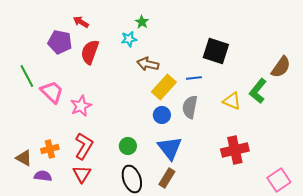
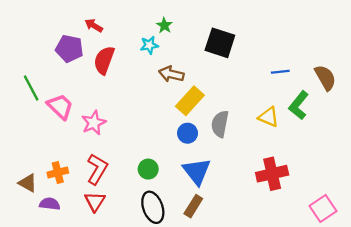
black square: (216, 51) -> (220, 43), moved
brown semicircle: (281, 67) -> (325, 78), turned -65
blue line: (194, 78) -> (280, 72), moved

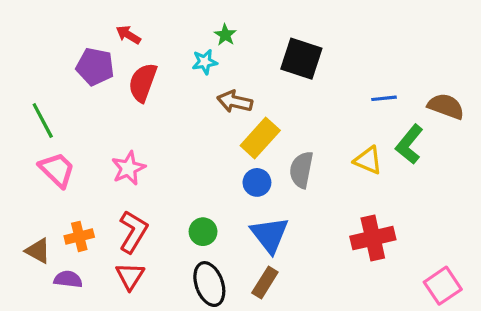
brown semicircle: (325, 78) -> (446, 106), turned -40
pink trapezoid: (60, 107) -> (57, 170), moved

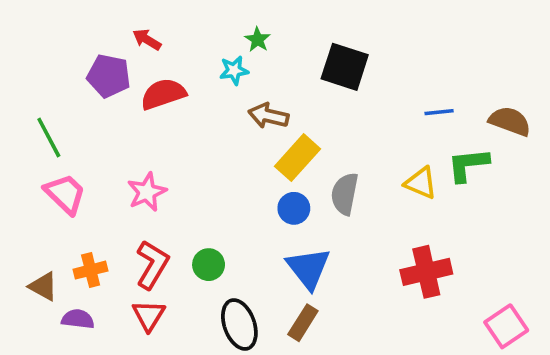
red semicircle: (143, 82) -> (163, 94), turned 51
green L-shape: (409, 144) -> (468, 165), turned 45
green circle: (203, 232) -> (209, 265), moved

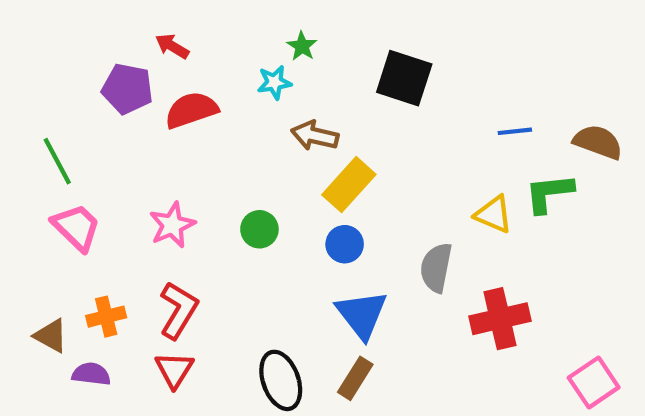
gray semicircle: (345, 194) -> (436, 268), moved
green circle: (209, 265) -> (259, 229), moved

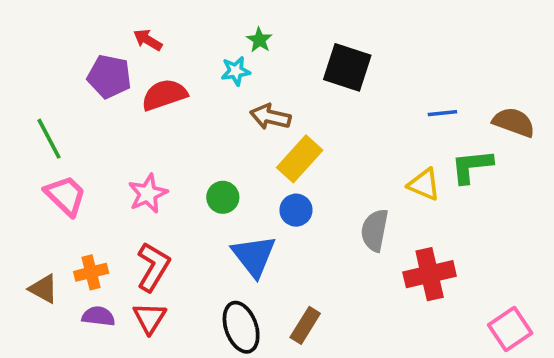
blue triangle: (362, 314) -> (254, 256), moved
purple semicircle: (91, 374) -> (98, 316), moved

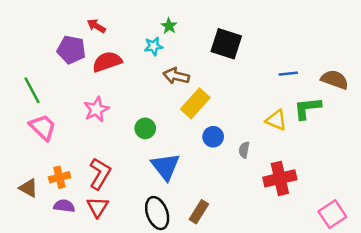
pink star: (148, 194) -> (96, 109), moved
blue circle: (296, 210) -> (213, 137), moved
gray semicircle: (375, 230) -> (244, 150), size x0.6

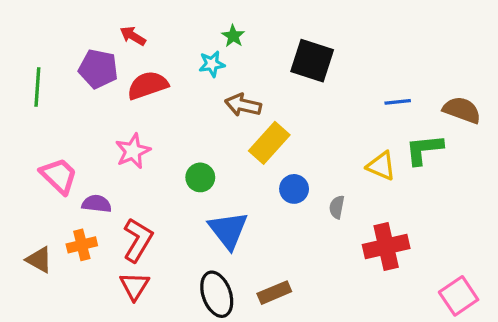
green line: (32, 90) -> (37, 87), moved, turned 32
purple semicircle: (64, 206) -> (97, 204), moved
brown rectangle: (199, 212) -> (274, 293), turned 35

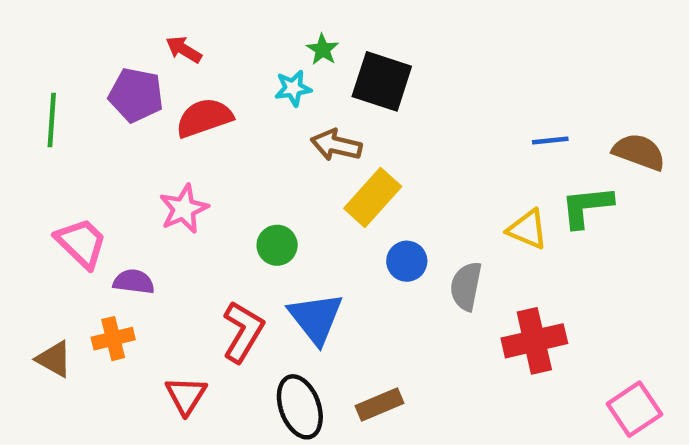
black square: (312, 61) -> (382, 81), moved
gray semicircle: (337, 207) -> (466, 286), size x1.5
red L-shape: (138, 240) -> (243, 332), moved

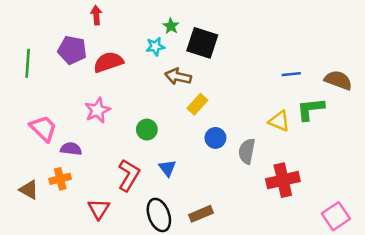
red arrow: (184, 49) -> (96, 15), moved, turned 54
yellow rectangle: (373, 197) -> (197, 104), size x0.7
blue triangle: (316, 318) -> (167, 168), size x0.6

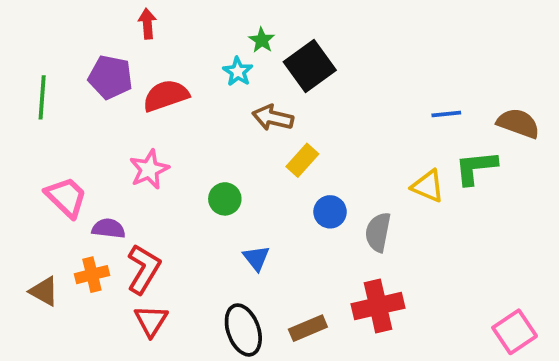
black square: (202, 43) -> (310, 66), turned 36
cyan star: (155, 46) -> (238, 72), turned -30
red L-shape: (129, 175) -> (144, 269), moved
red cross: (283, 180) -> (378, 306), moved

